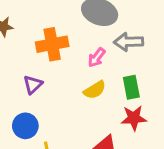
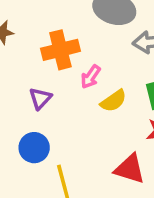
pink arrow: (97, 58) -> (91, 77), moved

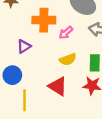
pink arrow: (91, 77) -> (66, 33), moved
red triangle: (130, 169) -> (58, 86), moved

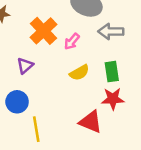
orange cross: (44, 20) -> (44, 31), turned -35
red triangle: (58, 86) -> (91, 122), moved

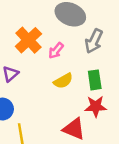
gray arrow: (111, 31) -> (94, 41), turned -65

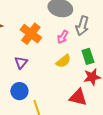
pink arrow: (56, 51) -> (63, 37), moved

